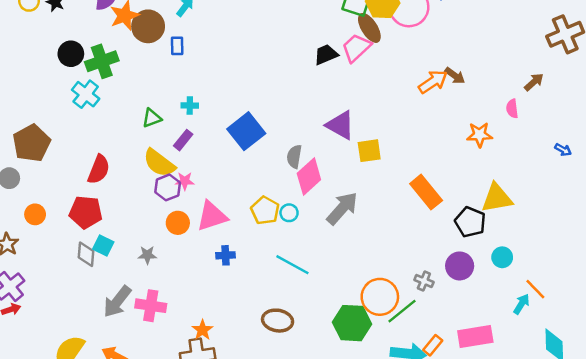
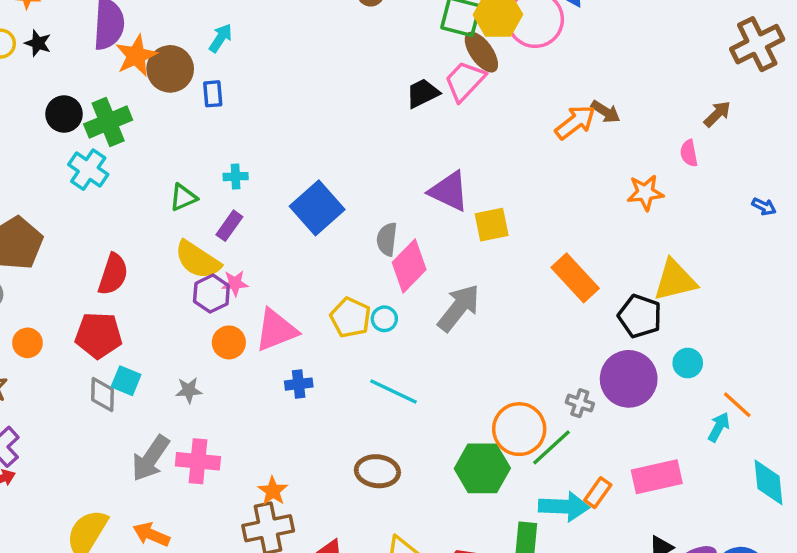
purple circle: (460, 266) -> (629, 379), size x1.4

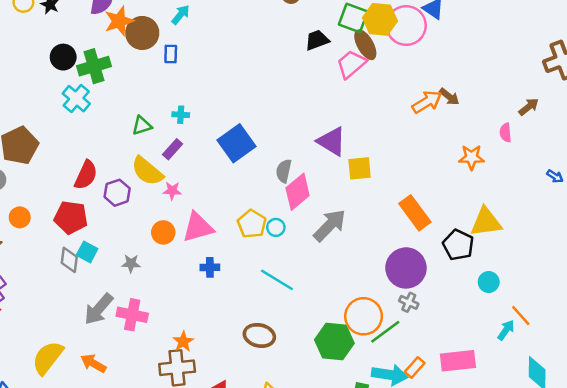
black trapezoid: (423, 93) -> (317, 40), moved
purple hexagon: (211, 294) -> (117, 193), moved
purple circle: (629, 379) -> (406, 268), moved

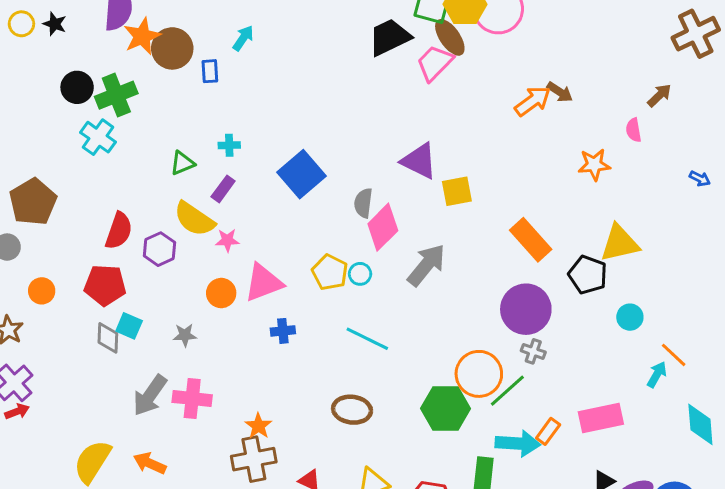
cyan arrow: (181, 15) -> (243, 38), moved
black trapezoid: (317, 40) -> (390, 37), size x1.4

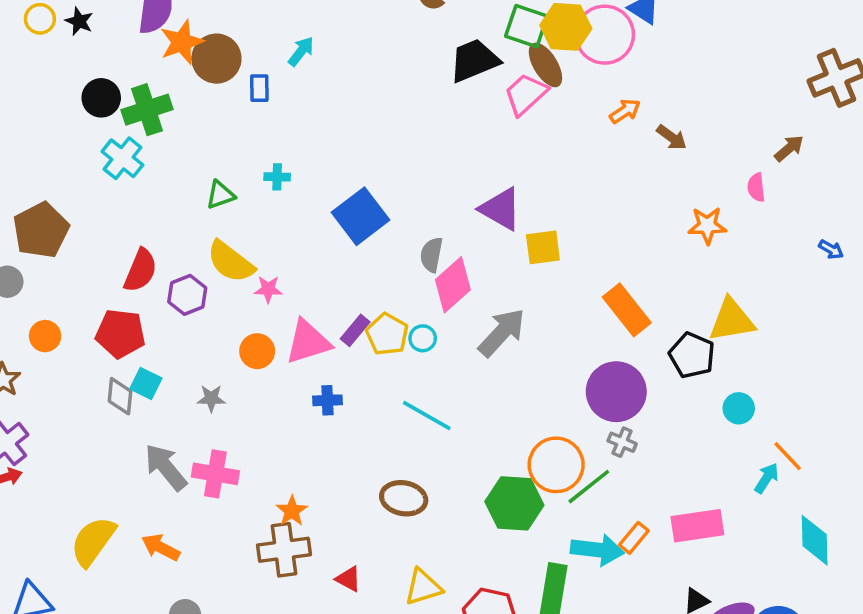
orange arrow: (533, 101) -> (625, 111), moved, size x0.7
purple rectangle: (223, 189) -> (355, 330), moved
gray arrow: (150, 395) -> (166, 467), turned 102

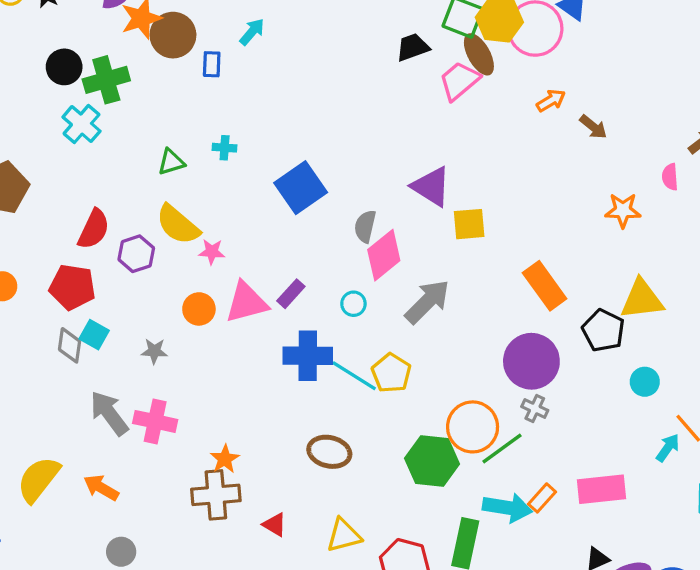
black trapezoid: (474, 60) -> (413, 47), size x0.7
yellow pentagon: (387, 334) -> (391, 373), moved
blue cross: (327, 400) -> (308, 356), moved, size x1.8

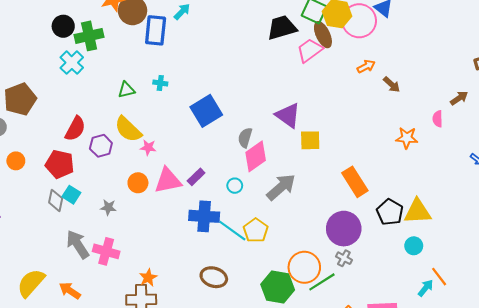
black trapezoid: (413, 47) -> (282, 28), size x1.4
blue rectangle: (212, 64) -> (156, 30), size x1.8
yellow triangle: (642, 299) -> (417, 212), moved

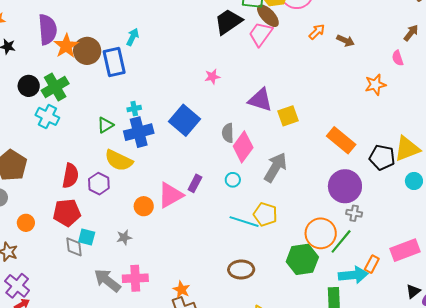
pink star: (148, 148) -> (212, 77), moved
blue cross: (204, 216) -> (139, 132), moved

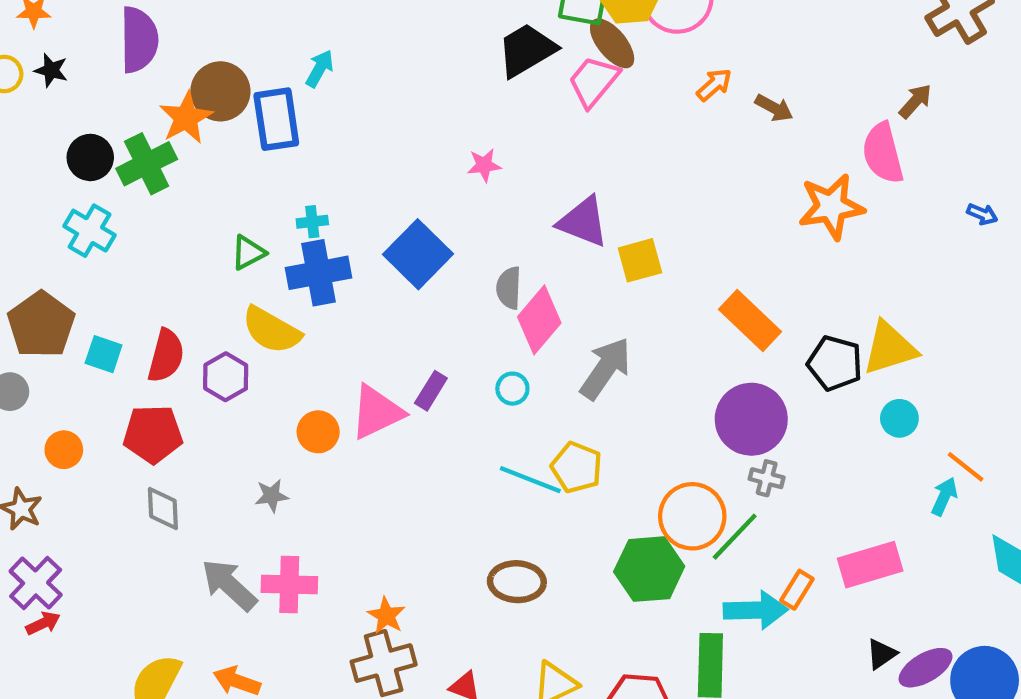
orange star: (66, 46) -> (186, 118), moved
pink semicircle: (398, 58) -> (883, 153), size x1.8
orange star: (375, 85) -> (831, 207), size x1.4
cyan cross: (47, 116) -> (90, 231), moved
cyan square: (87, 237) -> (104, 354), moved

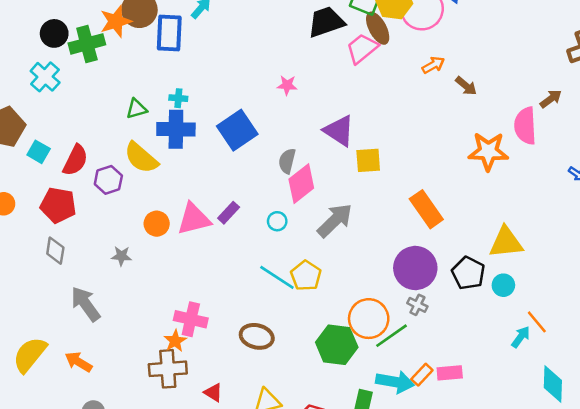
black pentagon: (835, 363) -> (468, 273), moved
pink rectangle: (870, 565) -> (450, 373), moved, size x0.7
pink cross: (289, 585) -> (191, 319), moved

